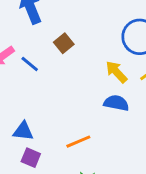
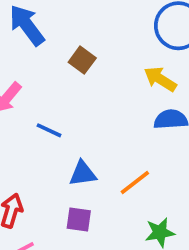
blue line: (30, 64) -> (49, 130), moved
blue triangle: (23, 131) -> (83, 174), moved

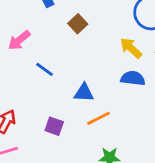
blue triangle: (83, 174) -> (84, 93), moved
purple square: (79, 220) -> (54, 126), moved

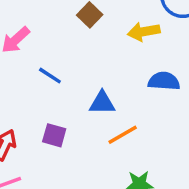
yellow arrow: (131, 48) -> (144, 32), moved, turned -50
purple square: (54, 126) -> (54, 135), moved

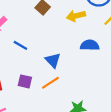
blue triangle: (102, 103) -> (53, 60), turned 49
orange line: (123, 135) -> (50, 83), moved

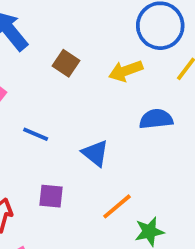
orange line: (50, 83) -> (117, 206), moved

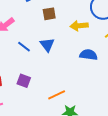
brown square: (66, 63) -> (49, 14), turned 32
blue triangle: (95, 153) -> (47, 45), moved

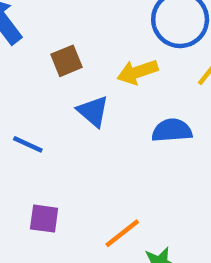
blue triangle: (47, 45) -> (93, 111), moved

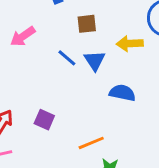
blue semicircle: (172, 130) -> (122, 93), moved
blue line: (28, 144) -> (67, 58), moved

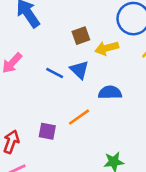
brown square: (87, 24) -> (81, 36), moved
orange line: (91, 143) -> (79, 117), moved

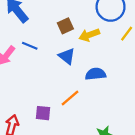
blue line: (55, 73) -> (30, 46), moved

